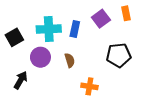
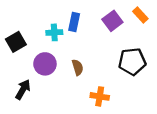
orange rectangle: (126, 13) -> (140, 15), turned -32
cyan cross: (49, 29) -> (54, 32), size x0.6
blue rectangle: (75, 29) -> (74, 22), moved

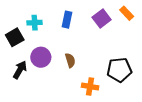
cyan cross: (54, 32) -> (35, 23), moved
black pentagon: (132, 62) -> (119, 70), moved
black arrow: (23, 89) -> (20, 70), moved

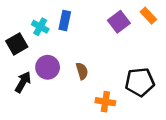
blue rectangle: (67, 20) -> (65, 21), moved
cyan cross: (35, 23) -> (40, 27), turned 32

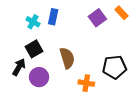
black square: (17, 44) -> (34, 49), moved
purple circle: (48, 67) -> (39, 77), moved
brown semicircle: (82, 71) -> (67, 58), size x1.5

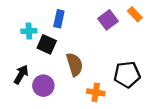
cyan cross: (33, 22) -> (29, 31), moved, turned -32
black square: (34, 49) -> (47, 44), moved, turned -36

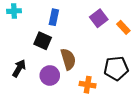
orange rectangle: (135, 14) -> (123, 27), moved
cyan cross: (29, 31) -> (14, 11), moved
purple circle: (43, 86) -> (50, 75), moved

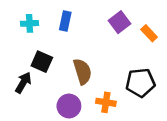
cyan cross: (14, 11) -> (29, 23), moved
black square: (43, 41) -> (42, 62), moved
purple circle: (50, 75) -> (69, 106), moved

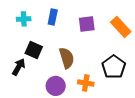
purple square: (119, 22) -> (87, 24), moved, turned 30
orange rectangle: (149, 33) -> (121, 27), size x1.5
black pentagon: (140, 83) -> (114, 67), turned -30

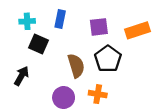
orange rectangle: (121, 27) -> (138, 30), turned -65
black square: (34, 50) -> (39, 44), moved
black pentagon: (114, 67) -> (108, 59), moved

